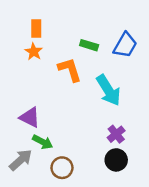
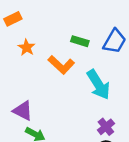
orange rectangle: (36, 28) -> (13, 19), moved, turned 63
orange L-shape: (70, 70) -> (61, 65), turned 150

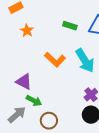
orange L-shape: (61, 65) -> (55, 60), moved

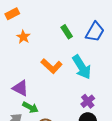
green rectangle: (70, 26) -> (67, 32), turned 40

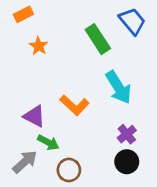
green rectangle: (67, 32) -> (98, 39), size x1.5
blue trapezoid: (95, 32) -> (132, 21), moved, turned -70
orange L-shape: (52, 66) -> (74, 105), moved

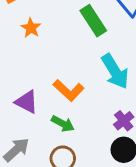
green arrow: (48, 142) -> (63, 124), moved

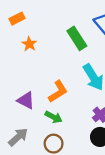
orange L-shape: (69, 90) -> (58, 92), turned -75

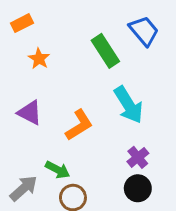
purple triangle: (26, 100) -> (30, 113), moved
green arrow: (54, 117) -> (58, 170), moved

